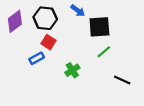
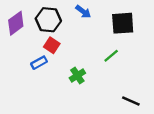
black square: (99, 27) -> (123, 23), moved
black line: (122, 80) -> (131, 101), moved

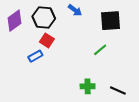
green cross: (77, 75) -> (88, 86), moved, turned 32

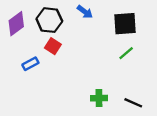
green line: (100, 50) -> (126, 53), moved
blue rectangle: (35, 56) -> (30, 64), moved

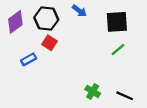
green cross: (99, 98) -> (93, 91), turned 32

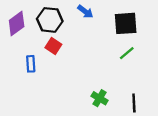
blue rectangle: (29, 59) -> (31, 64), turned -64
black line: (125, 96) -> (134, 103), turned 63

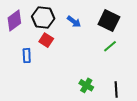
blue arrow: (85, 12) -> (74, 22), moved
black square: (126, 23) -> (109, 21), turned 30

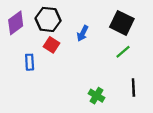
blue arrow: (74, 22) -> (83, 33), moved, turned 80
black line: (116, 89) -> (133, 88), moved

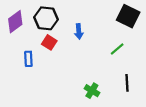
black square: (122, 23) -> (128, 16), moved
blue arrow: (83, 33) -> (79, 31), turned -32

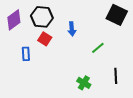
green line: (117, 49) -> (98, 48), moved

